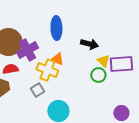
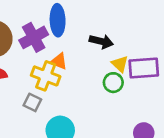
purple cross: (27, 50) -> (34, 37), moved
gray square: (37, 90) -> (32, 102), turned -32

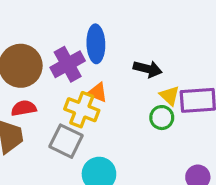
gray square: (32, 102) -> (66, 141), size x1.5

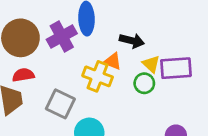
orange triangle: (97, 92) -> (113, 61), moved
yellow cross: (82, 110) -> (98, 76), moved

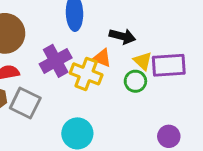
purple cross: (62, 36) -> (56, 61), moved
gray square: (60, 104) -> (25, 103), moved

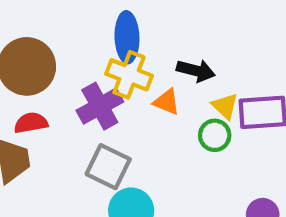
yellow cross: (86, 74) -> (129, 75), moved
gray square: (25, 103) -> (108, 167), moved

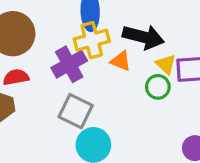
black arrow: (196, 71) -> (143, 37), size x1.4
yellow cross: (129, 75) -> (92, 40), turned -36

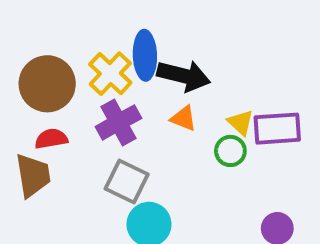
black arrow: (143, 37) -> (184, 76), moved
yellow cross: (92, 40) -> (110, 74), moved, turned -32

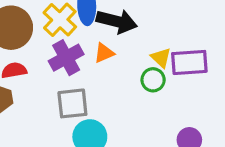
orange triangle: (184, 118) -> (104, 53), moved, turned -45
gray square: (127, 182) -> (72, 103), turned -32

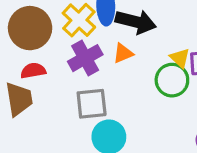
green circle: (153, 80) -> (172, 80), size x1.4

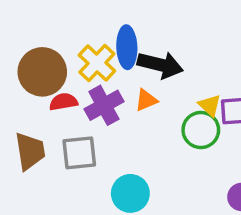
red semicircle: (33, 71) -> (63, 102), moved
gray square: (92, 104) -> (79, 153), moved

